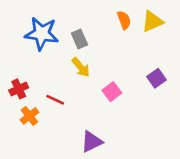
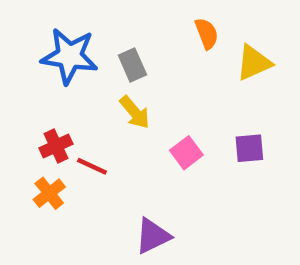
yellow triangle: (152, 21) -> (254, 63), moved
purple square: (156, 78) -> (249, 148), moved, turned 30
red cross: (19, 89) -> (56, 146), moved

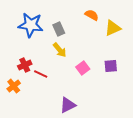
orange semicircle: (207, 34) -> (92, 15), turned -40
orange cross: (49, 193) -> (14, 86), moved

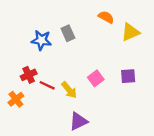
blue star: (31, 25) -> (41, 40), moved, size x0.7
yellow arrow: (60, 50) -> (69, 90), moved

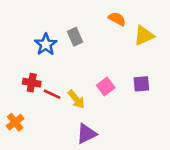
blue star: (41, 40) -> (46, 44), turned 30
red cross: (29, 75) -> (32, 83), turned 35
orange cross: (16, 99) -> (15, 122), moved

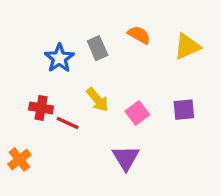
orange semicircle: (117, 19) -> (139, 35), moved
yellow arrow: (76, 99) -> (98, 100), moved
purple triangle: (87, 134) -> (126, 158), moved, turned -35

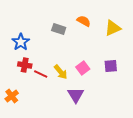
gray rectangle: (98, 48) -> (59, 29), turned -48
blue star: (59, 58) -> (21, 42), moved
yellow arrow: (98, 100) -> (61, 72), moved

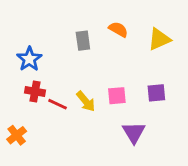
gray rectangle: (59, 29) -> (83, 41), turned 64
pink square: (83, 68) -> (117, 96), turned 32
purple triangle: (76, 95) -> (134, 132), moved

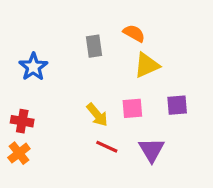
yellow triangle: (159, 39) -> (147, 65), moved
red cross: (35, 91) -> (22, 121), moved
red line: (58, 104) -> (107, 147), moved

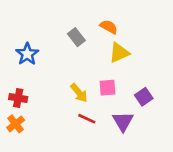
gray rectangle: (94, 46) -> (76, 37), turned -30
purple square: (177, 105) -> (144, 97), moved, turned -30

